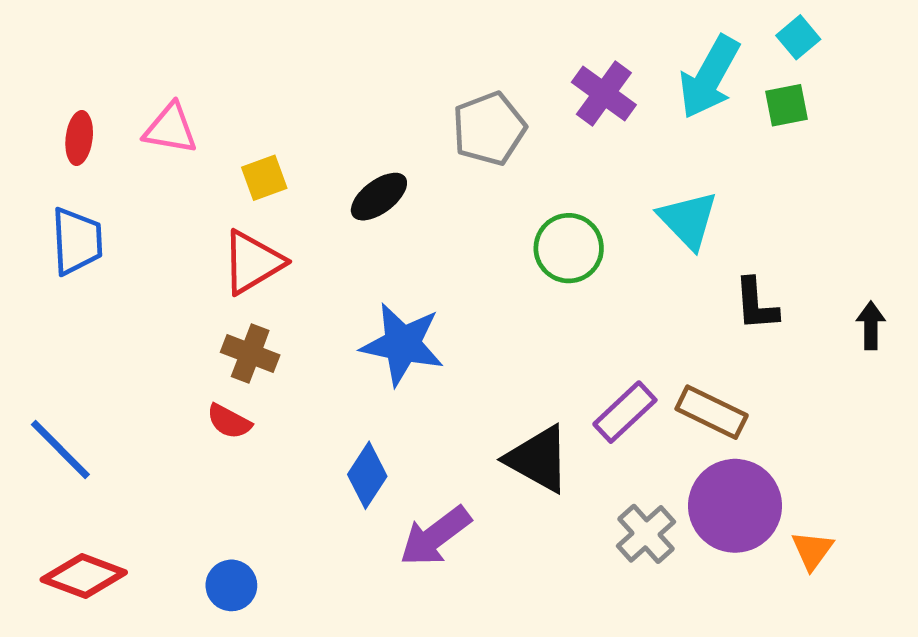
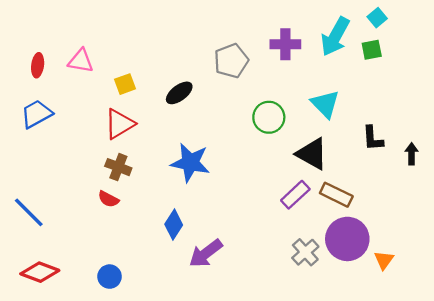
purple cross: (604, 94) -> (285, 44), turned -36
blue trapezoid: (77, 241) -> (37, 114), turned -116
black L-shape: (756, 304) -> (373, 138), moved
black triangle: (538, 459) -> (312, 154), moved

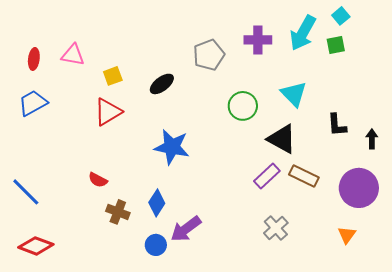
brown cross: (118, 167) -> (118, 212), moved
purple circle: (347, 239) -> (359, 188), moved
blue circle: (110, 277) -> (156, 245), moved

